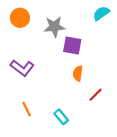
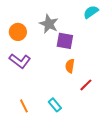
orange circle: (20, 18) -> (18, 32), moved
gray star: (54, 27) -> (49, 24), turned 30
orange line: (27, 109) -> (24, 106), moved

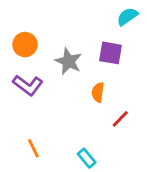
gray star: (49, 24) -> (68, 61), moved
purple square: (65, 41) -> (110, 53), moved
cyan rectangle: (55, 105) -> (87, 158), moved

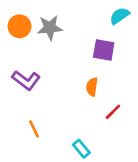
orange circle: (25, 45) -> (20, 26), moved
gray star: (68, 61) -> (50, 28), moved, turned -30
orange line: (33, 148) -> (34, 129), moved

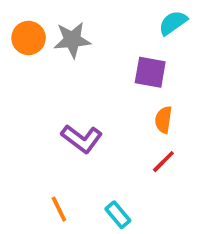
purple L-shape: (26, 80) -> (82, 139), moved
orange semicircle: (92, 87) -> (163, 120), moved
orange line: (34, 129) -> (59, 209), moved

